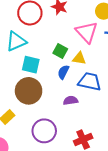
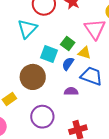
cyan triangle: (16, 41) -> (27, 29), turned -30
cyan square: (31, 65) -> (49, 54), moved

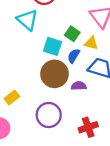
cyan triangle: (27, 29) -> (27, 20), turned -30
brown circle: (33, 77) -> (55, 74), moved

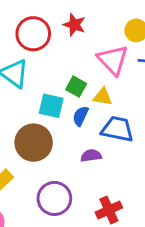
brown circle: (55, 74) -> (34, 143), moved

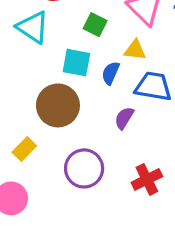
green square: (76, 87) -> (95, 25), moved
purple semicircle: (91, 156) -> (124, 118), turned -48

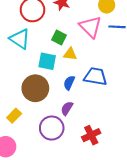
yellow triangle: (135, 50) -> (70, 54), moved
blue semicircle: (111, 73) -> (69, 83), moved
purple semicircle: (124, 118) -> (67, 108), moved

